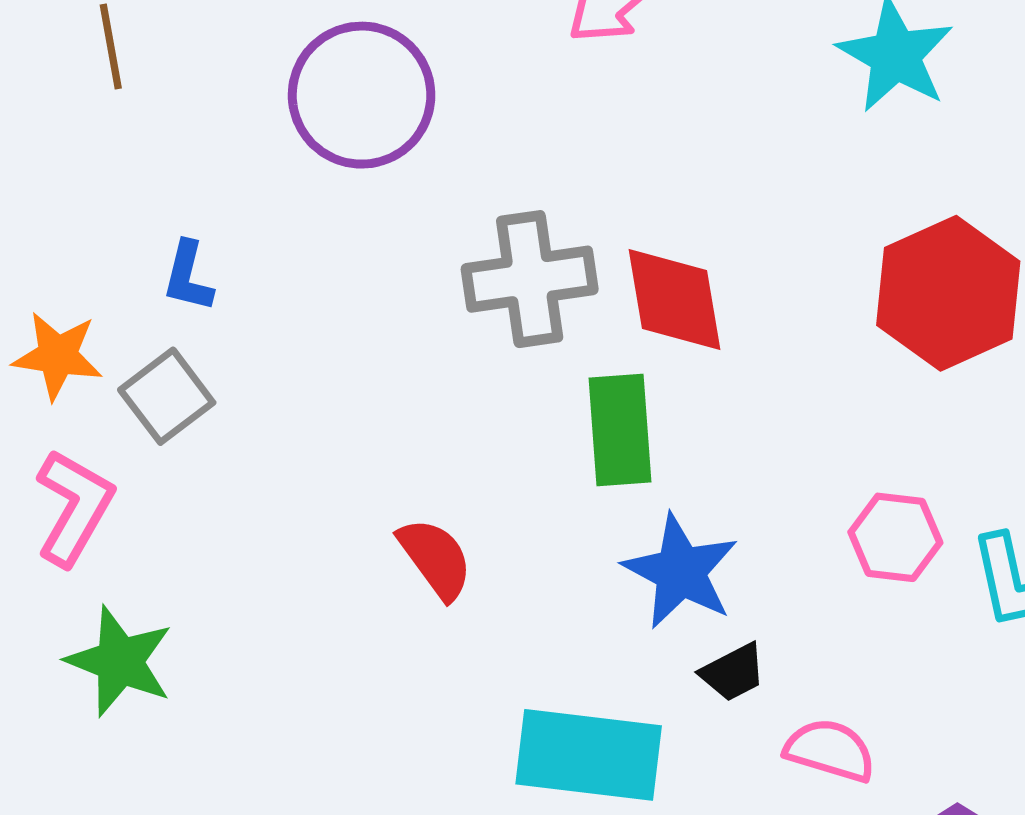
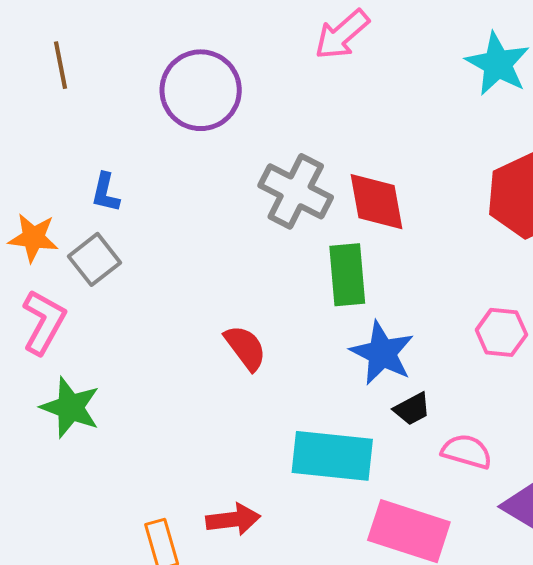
gray cross: (530, 279) -> (296, 191), turned 36

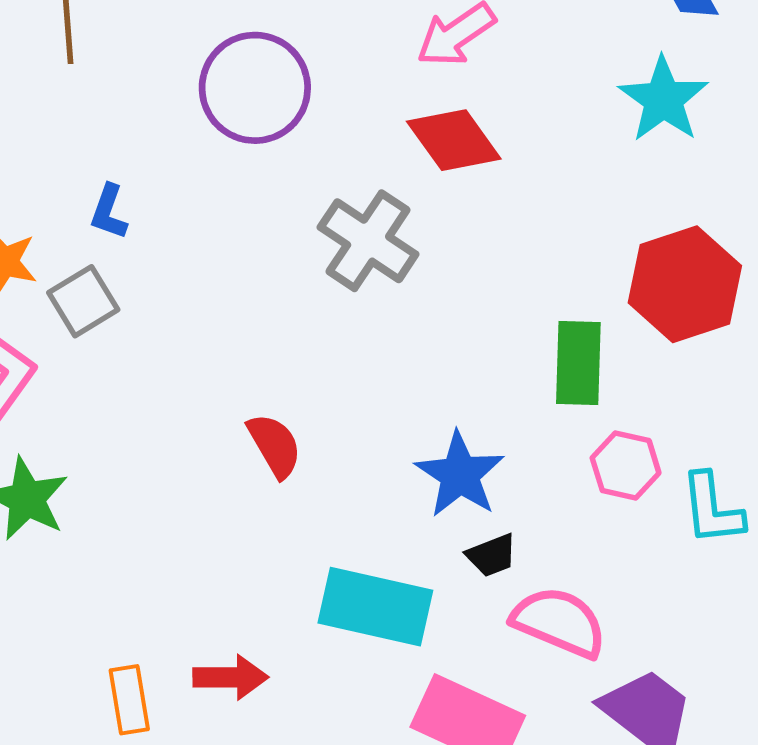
red diamond: (377, 202) -> (454, 140), moved, turned -32
green rectangle: (347, 275) -> (578, 363), moved
pink semicircle: (467, 451) -> (559, 622), size x1.4

